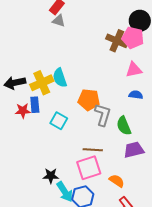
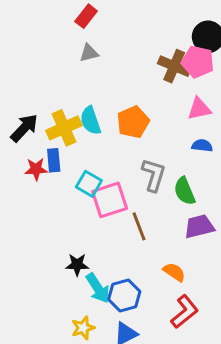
gray triangle: (59, 21) -> (89, 53), moved, turned -32
black arrow: (15, 83) -> (24, 128), turned 145
orange pentagon: (89, 100) -> (133, 122), moved, turned -30
brown line: (93, 150) -> (139, 226), turned 66
pink square: (89, 168) -> (110, 200), moved

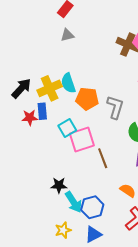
orange pentagon: (133, 122) -> (87, 99), moved, turned 30
gray L-shape: (154, 175) -> (115, 107), moved
cyan square: (89, 184) -> (67, 128), turned 30

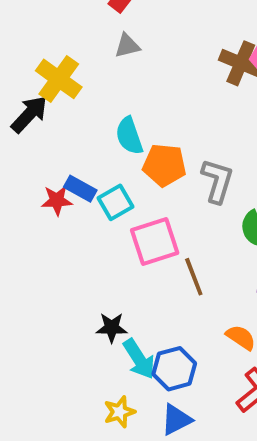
black arrow: (21, 88) -> (29, 114), moved
yellow cross: (50, 88) -> (59, 79), moved, turned -30
blue rectangle: (42, 111) -> (80, 189), turned -56
cyan square: (67, 128) -> (116, 202), moved

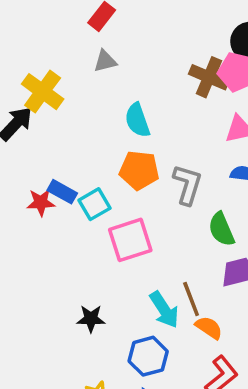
cyan semicircle: (129, 136) -> (137, 120), moved
brown line: (194, 277) -> (191, 299), moved
cyan arrow: (139, 359) -> (164, 310), moved

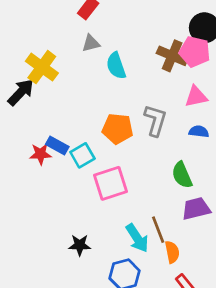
cyan semicircle: (137, 120) -> (116, 66), moved
gray L-shape: (187, 185) -> (155, 120), moved
orange semicircle: (209, 328) -> (172, 252), turned 45

